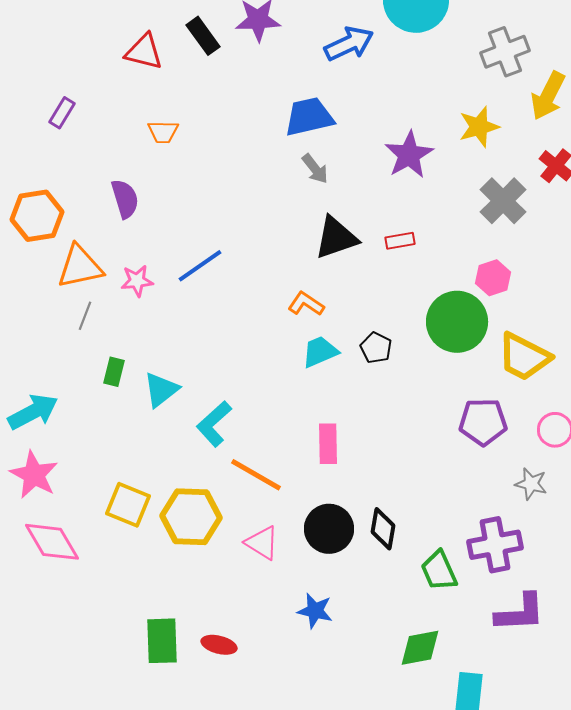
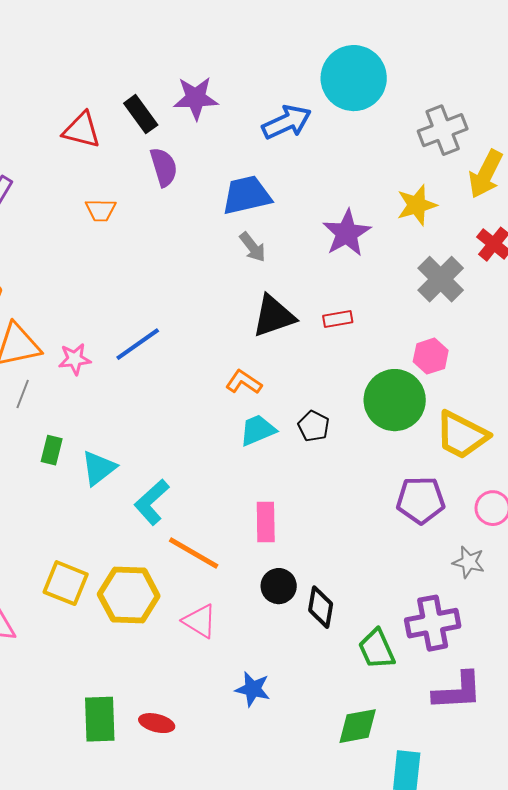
purple semicircle: (125, 199) -> (164, 167), moved
black circle: (329, 529) -> (279, 586), moved, size x0.7

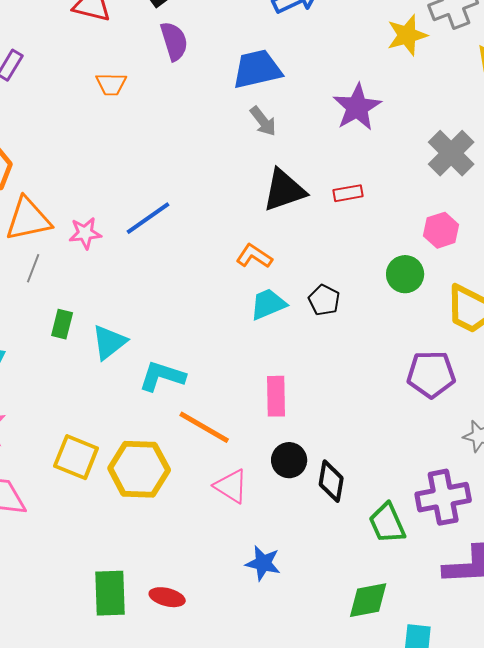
yellow star: (417, 205) -> (407, 35), moved
green circle: (395, 400) -> (405, 274), size x0.6
cyan L-shape: (152, 502) -> (162, 376), turned 60
pink triangle: (200, 621) -> (231, 486), moved

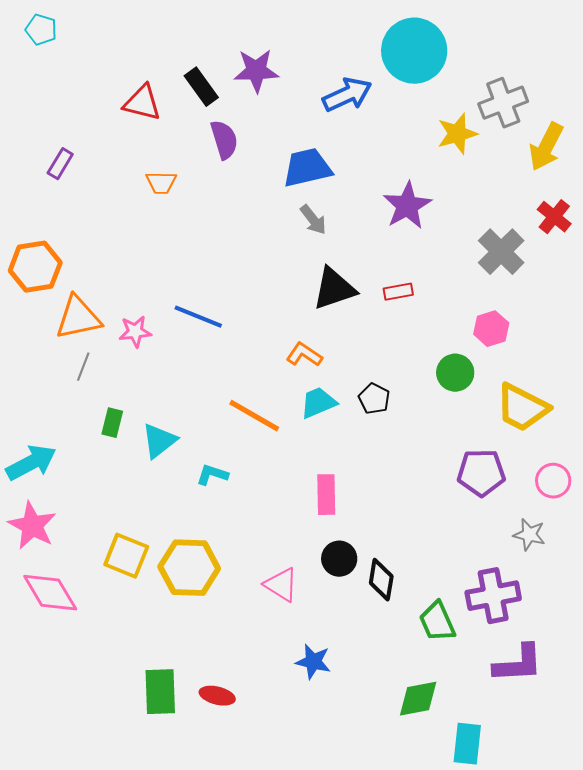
blue line: (148, 218) -> (198, 317), turned 57
cyan L-shape: (162, 376) -> (212, 475), size x0.7
orange line: (204, 427) -> (254, 416), moved

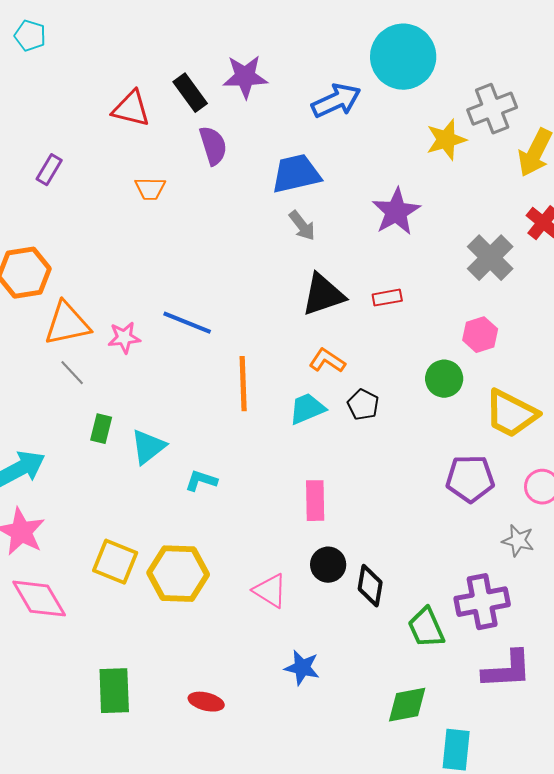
orange L-shape: (304, 355) -> (327, 361), moved
gray line: (83, 367) -> (72, 373), turned -64
orange line: (254, 416) -> (243, 384), moved, turned 58
green rectangle: (160, 692) -> (114, 691), moved

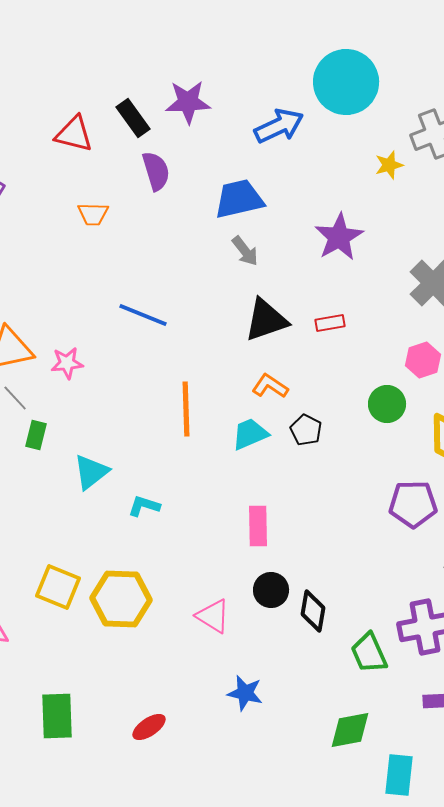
yellow star: (446, 140) -> (389, 165), size x0.7
blue line: (187, 323) -> (143, 315), moved
green rectangle: (101, 429) -> (36, 435), moved
red ellipse: (206, 702) -> (149, 727), turned -48

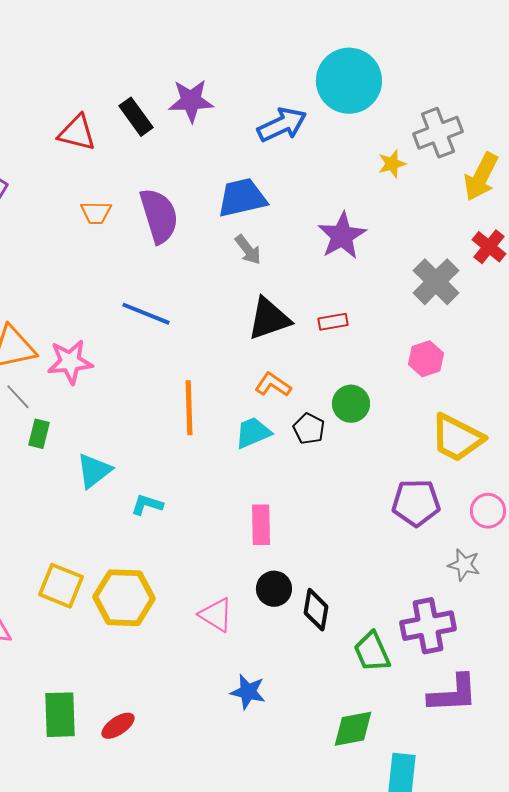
purple semicircle: (156, 171) -> (159, 216), moved, size x1.4
pink star: (67, 363) -> (70, 362), size x1.4
green circle: (387, 404) -> (351, 404), moved
red ellipse: (149, 727) -> (118, 726), moved

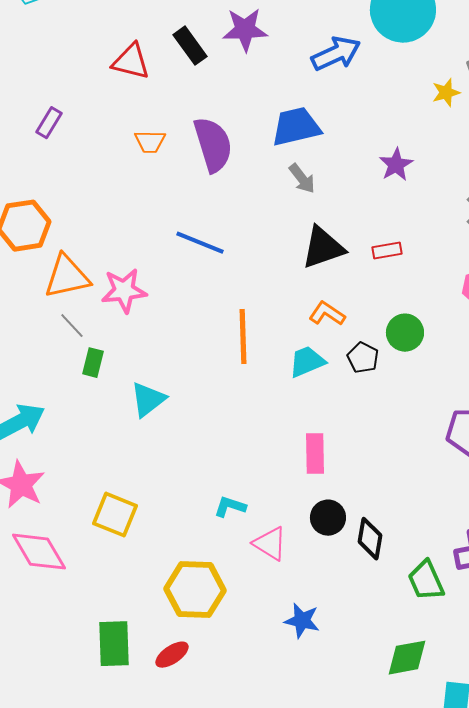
purple star: (342, 236) -> (396, 165), size x0.7
cyan L-shape: (147, 505) -> (230, 507), moved
yellow hexagon: (124, 598) -> (195, 590), moved

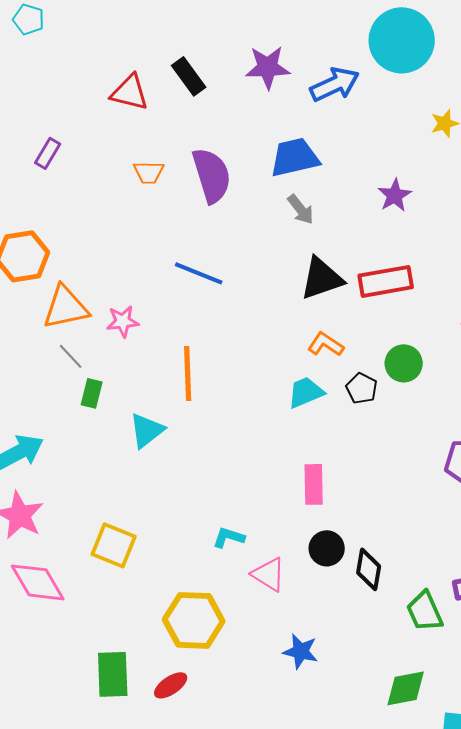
purple star: (245, 30) -> (268, 67), moved
red rectangle: (387, 251) -> (386, 281), size x1.8
pink star: (124, 291) -> (123, 321), size x0.7
orange line: (243, 337) -> (188, 373), moved

